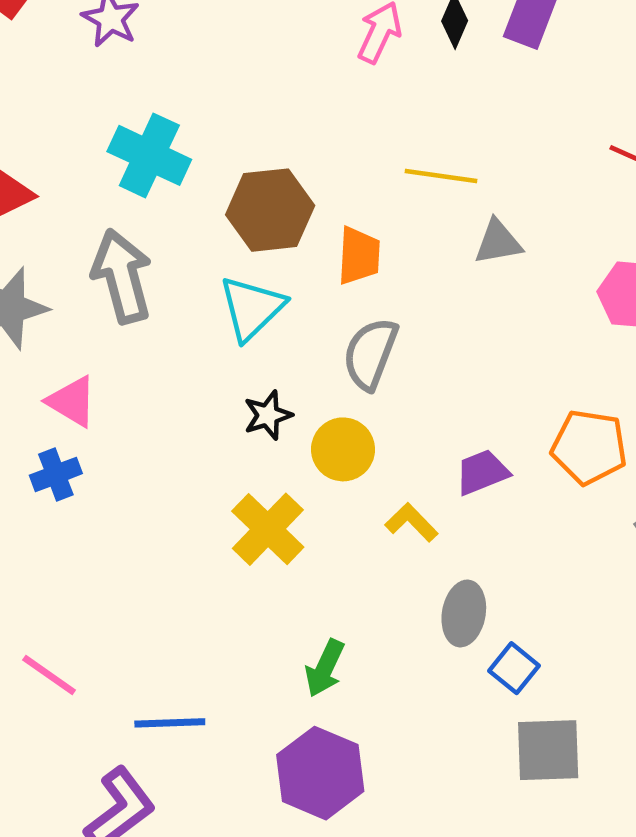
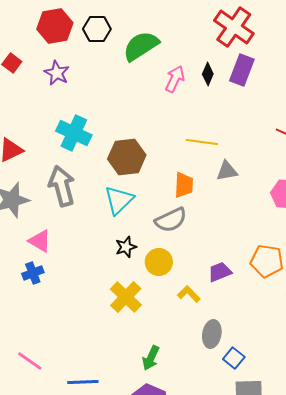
orange trapezoid: (359, 256) -> (184, 185), moved
gray semicircle: (370, 354) -> (171, 220), turned -136

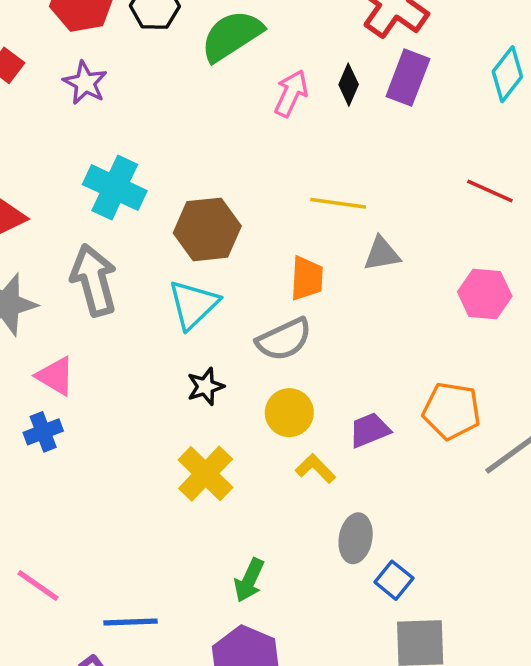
yellow circle: (159, 262) -> (289, 413), moved

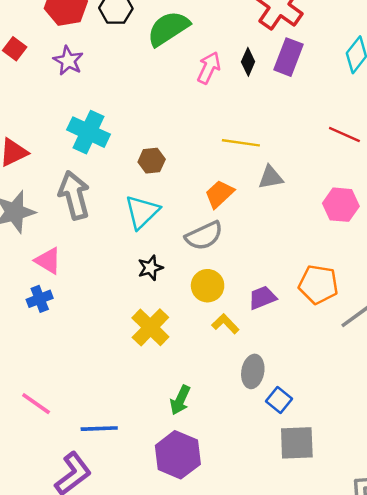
brown hexagon: (207, 229) -> (152, 161), size x0.6
orange trapezoid: (307, 278) -> (219, 194), turned -136

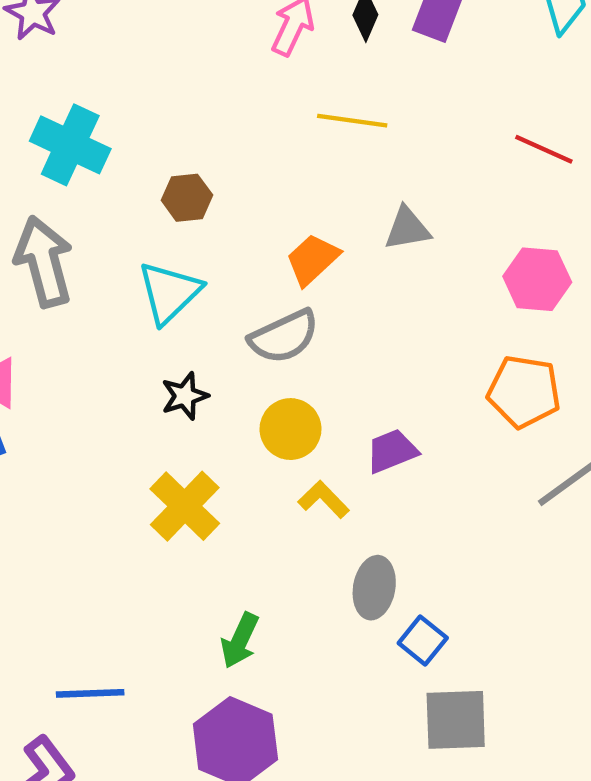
yellow line: (241, 143) -> (352, 121), moved
orange pentagon: (318, 285) -> (524, 392), moved

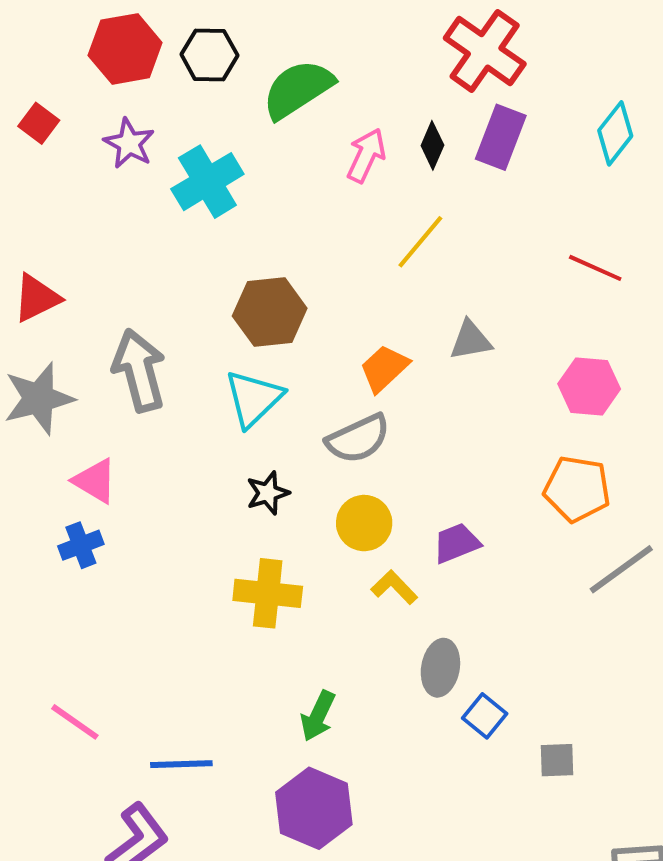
yellow line: (352, 121) -> (420, 242), turned -58
cyan cross: (70, 145) -> (207, 182), moved, turned 34
brown hexagon: (187, 198) -> (270, 312), size x1.6
yellow cross: (185, 506) -> (268, 593), turned -38
gray square: (456, 720) -> (557, 760), moved, size x0.6

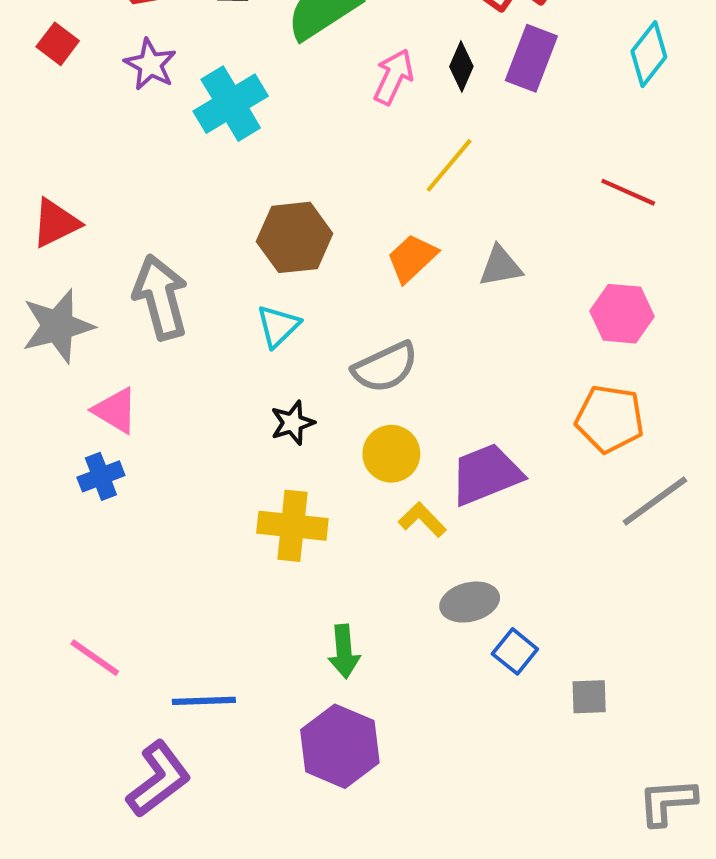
orange trapezoid: (384, 368) -> (412, 258), moved
cyan triangle: (254, 398) -> (278, 326), size x0.7
purple trapezoid: (457, 543) -> (486, 474), size x1.5
gray ellipse: (440, 668) -> (470, 602), turned 66
green arrow: (318, 716) -> (344, 651), turned -30

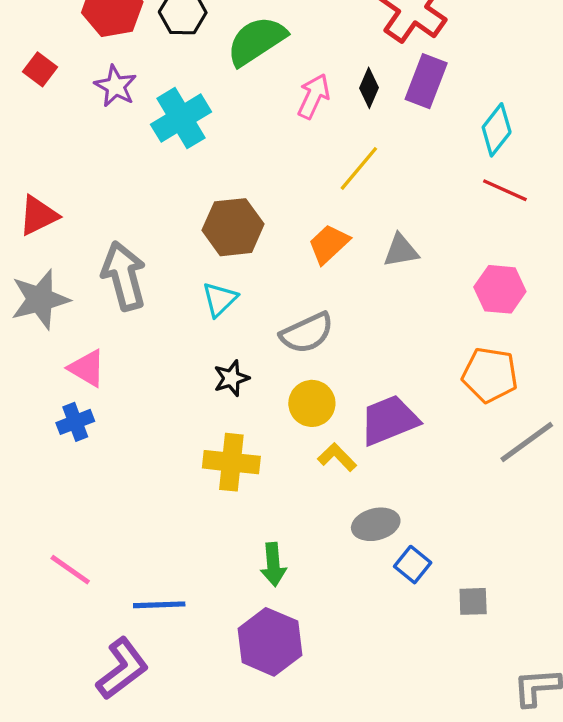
cyan diamond: (649, 54) -> (497, 130), moved

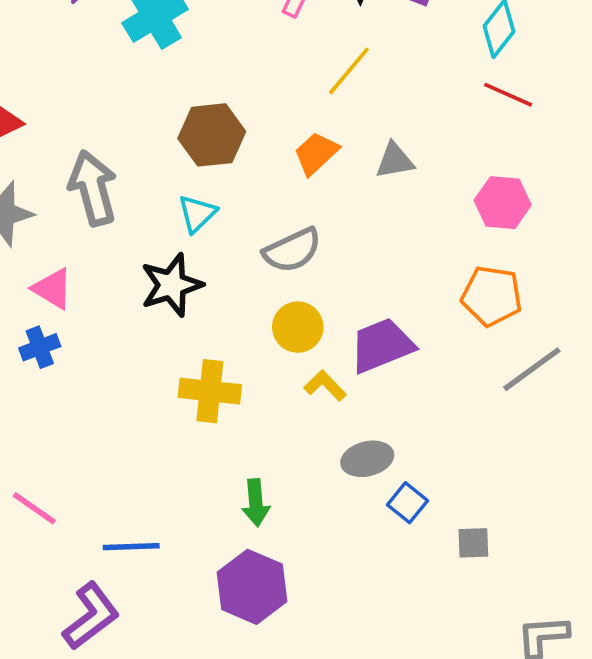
black star: (231, 378) -> (171, 285), moved, size x1.6

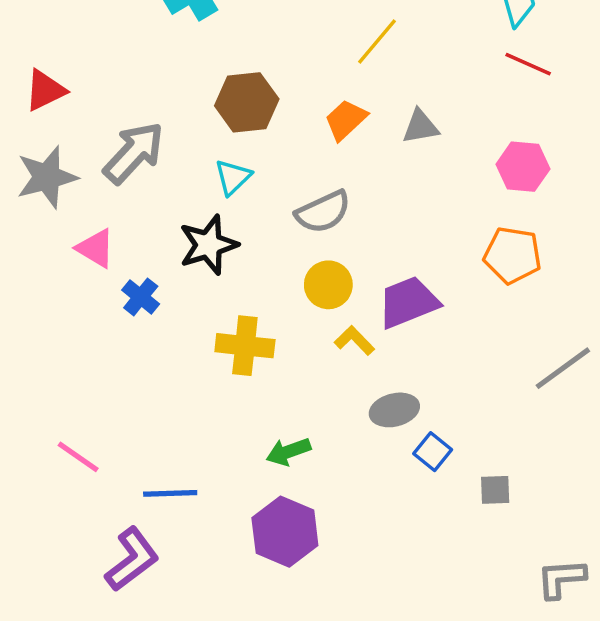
gray arrow: (93, 188) -> (134, 153), turned 58
blue cross: (40, 347) -> (141, 297), moved, turned -30
gray line: (532, 369) -> (563, 368), moved
green arrow: (256, 503) -> (288, 452), turned 75

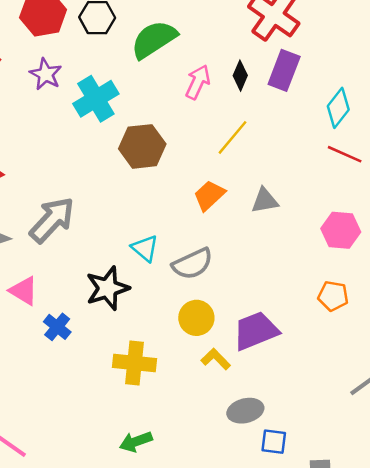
brown hexagon: (247, 102) -> (142, 146), moved
cyan triangle: (233, 177) -> (145, 248), moved, turned -36
orange pentagon: (513, 255) -> (333, 296), size x0.7
green arrow: (288, 452) -> (136, 442), moved
blue square: (433, 452) -> (274, 442), turned -32

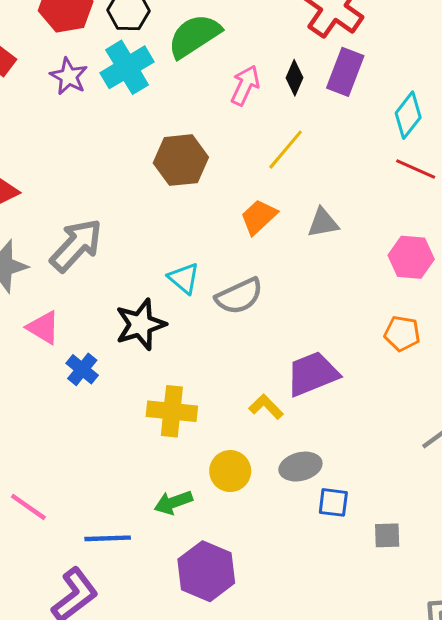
cyan cross: (96, 99) -> (127, 67), moved
yellow circle: (196, 318) -> (230, 471), moved

